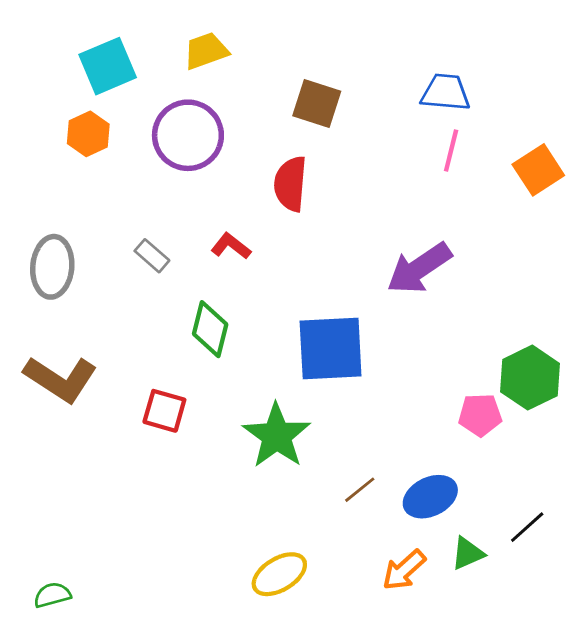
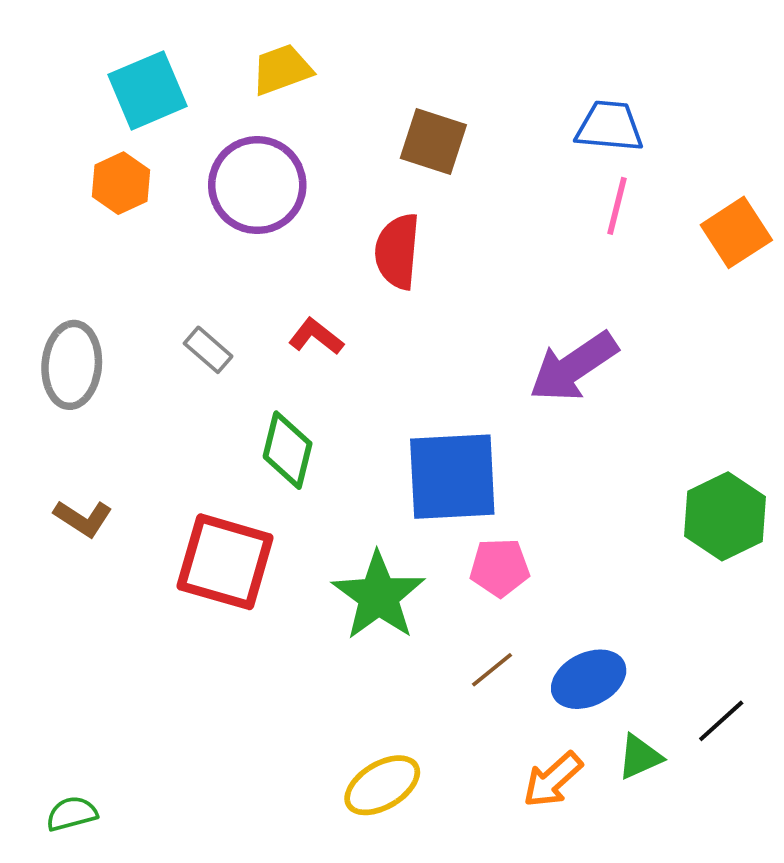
brown L-shape: (61, 379) -> (83, 518), size x0.6
red square: (164, 411) -> (225, 562), size x1.6
pink pentagon: (480, 415) -> (500, 568), moved

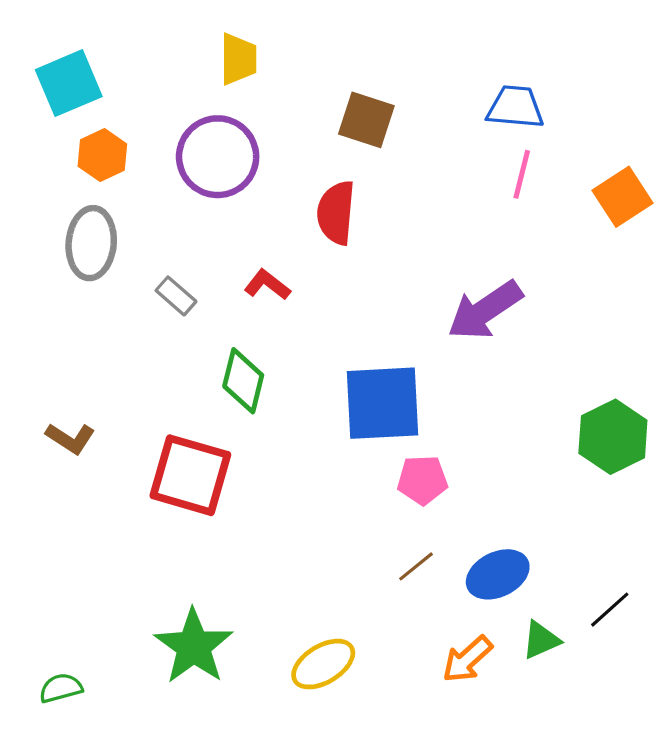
yellow trapezoid: (282, 70) -> (238, 59), turned 110
cyan square: (147, 90) -> (69, 83), moved
gray ellipse: (72, 365) -> (91, 243), moved
green star: (378, 596) -> (194, 646), moved

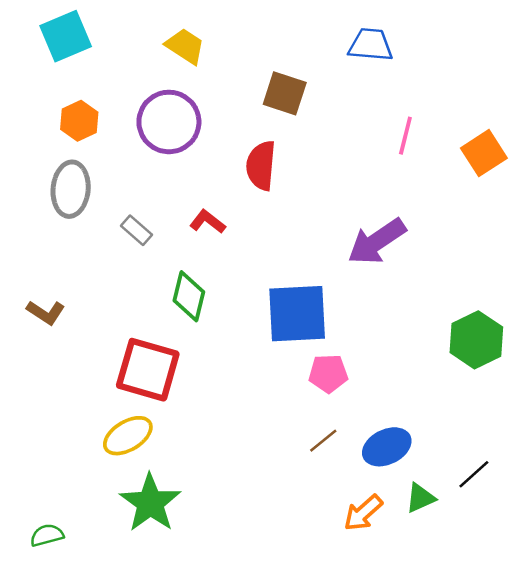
yellow trapezoid: (238, 59) -> (185, 46), turned -57
cyan square: (69, 83) -> (66, 36), moved
blue trapezoid: (515, 107) -> (371, 45), moved
brown L-shape: (70, 438) -> (46, 312), moved
yellow ellipse: (323, 664) -> (128, 436), moved

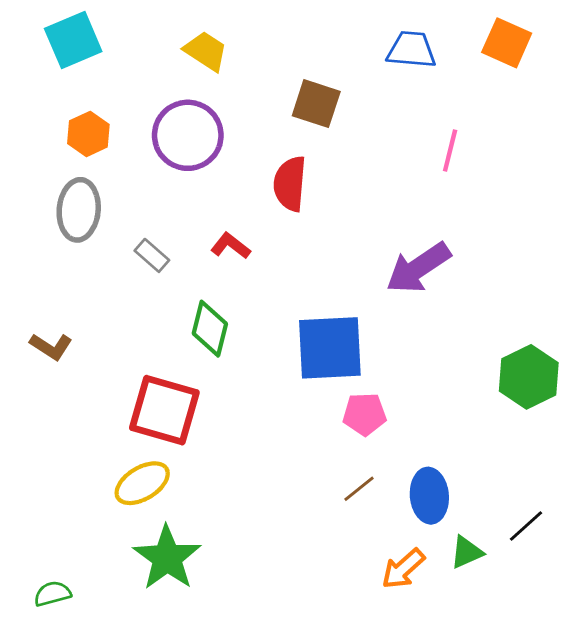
orange square: (484, 153) -> (507, 43), moved, turned -33
blue ellipse: (387, 447) -> (429, 496), turned -69

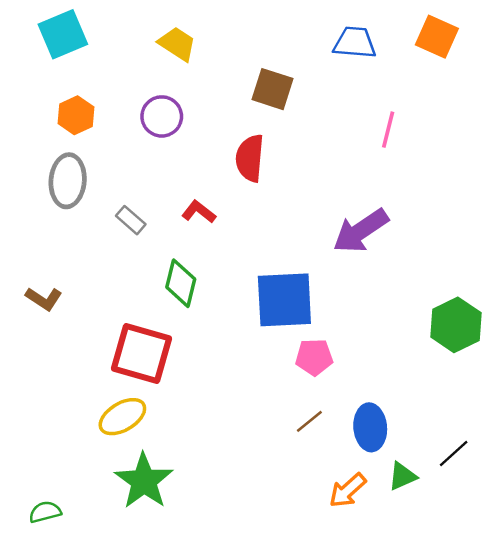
purple circle: (188, 135) -> (162, 116), size x0.7

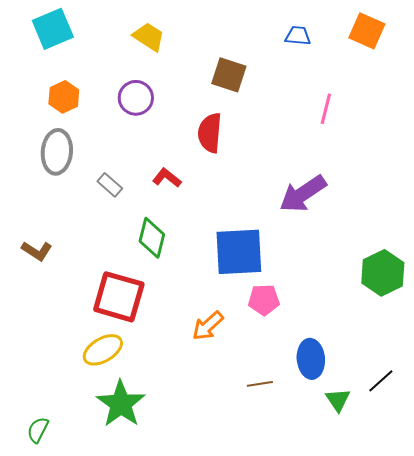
blue trapezoid: (355, 43) -> (298, 36), size x0.7
brown line: (309, 421) -> (260, 384), moved, turned 30
green triangle: (402, 476) -> (338, 400), turned -40
orange arrow: (348, 490) -> (208, 326), moved
green semicircle: (45, 512) -> (38, 430), turned -48

